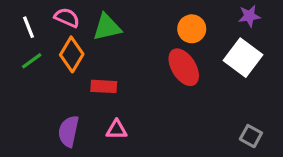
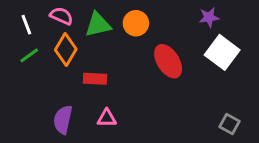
purple star: (249, 16) -> (209, 17), moved
orange circle: (192, 29) -> (136, 23), moved

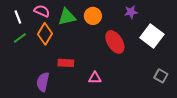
purple star: (209, 17) -> (131, 12), moved
red rectangle: (95, 79) -> (66, 63), moved
pink triangle: (107, 118) -> (95, 78), moved
gray square: (229, 124) -> (161, 76), moved

